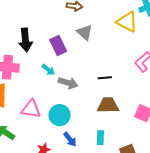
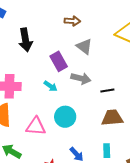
black arrow: (25, 40) -> (25, 40), moved
gray arrow: (68, 83) -> (81, 78), moved
cyan circle: (60, 115) -> (65, 117), moved

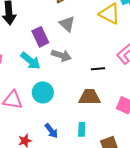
cyan arrow: (50, 86) -> (30, 61), size x1.5
black line: (107, 91) -> (98, 69), moved

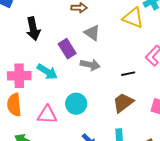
cyan arrow: (30, 61) -> (47, 72), moved
brown trapezoid: (90, 97) -> (123, 103), turned -30

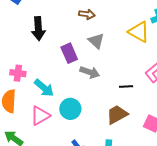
cyan arrow: (47, 72) -> (44, 88), moved
pink cross: (19, 76) -> (18, 73), size x0.7
pink triangle: (47, 115) -> (40, 116), turned -40

